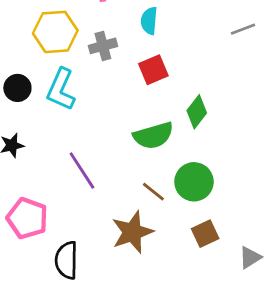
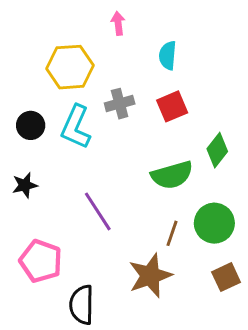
gray cross: (103, 46) -> (120, 104), moved
brown line: (153, 192) -> (172, 233), turned 70

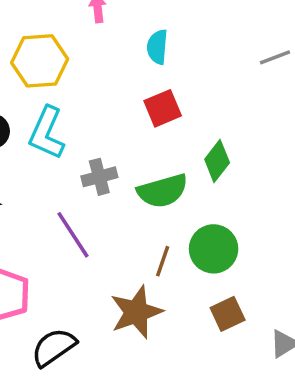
gray cross: (120, 104) -> (99, 177), moved
black semicircle: (82, 305) -> (54, 347), turned 54

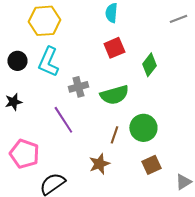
green diamond: (217, 161) -> (149, 65), moved
brown star: (136, 312) -> (99, 164), size x0.7

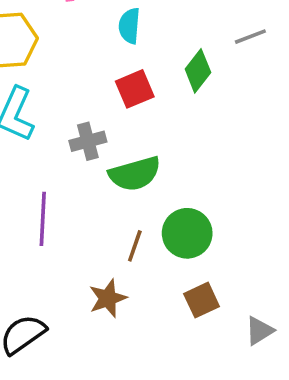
green diamond: (149, 65) -> (198, 71), moved
gray cross: (78, 87) -> (88, 141), moved
purple line: (63, 120) -> (43, 219), turned 36

